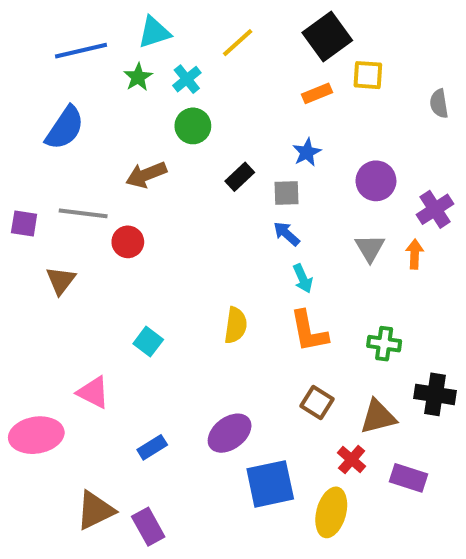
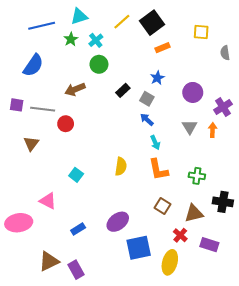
black square: (327, 36) -> (152, 23), moved
yellow square: (368, 75) -> (201, 32), moved
gray square: (286, 193) -> (147, 99), turned 32
purple square: (24, 224) -> (17, 105), moved

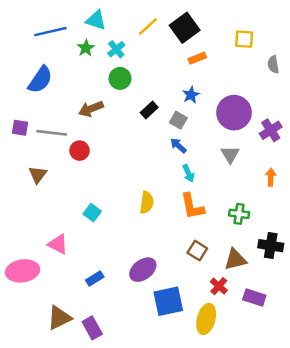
cyan triangle: (79, 16) -> (96, 20), turned 36
purple circle: (193, 92) -> (234, 113), size x1.4
orange arrow: (213, 130) -> (271, 177), moved

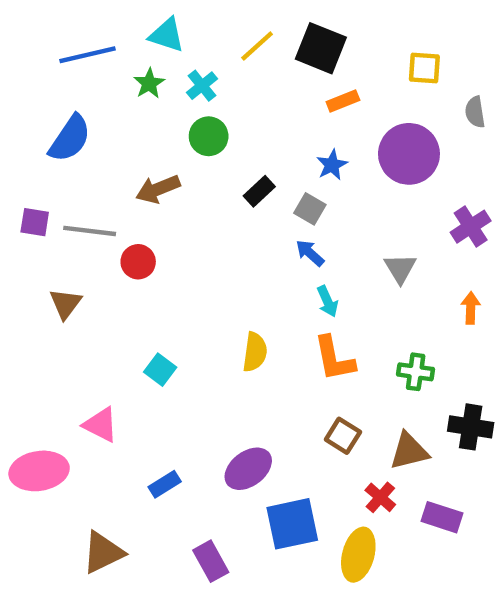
black square: (185, 28) -> (321, 48), turned -32
purple circle: (234, 113) -> (409, 154), moved
purple rectangle: (92, 328) -> (211, 561), moved

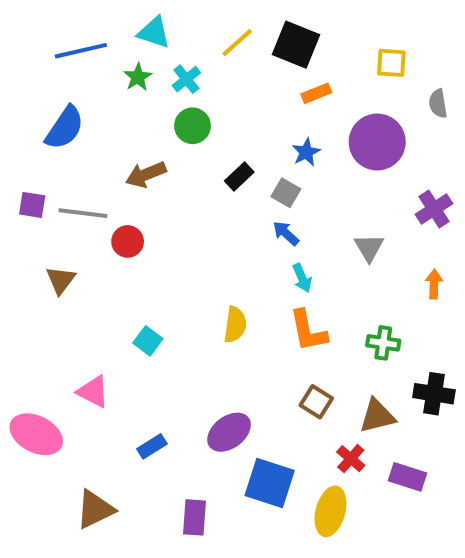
pink ellipse: (39, 471) -> (36, 434), turned 36
blue square: (292, 524) -> (270, 483), turned 30
purple rectangle: (211, 561) -> (195, 517), turned 33

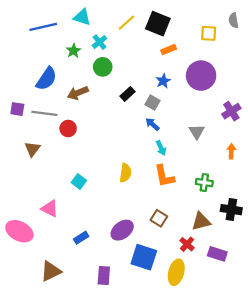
green star: (138, 77) -> (74, 51), moved
gray semicircle: (438, 103) -> (233, 20), moved
blue semicircle: (65, 128) -> (46, 79), moved
brown square: (316, 402) -> (159, 218), moved

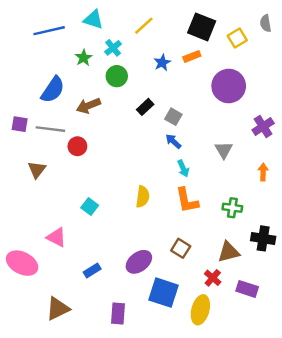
black square: (158, 24) -> (202, 27), moved
yellow square: (209, 33) -> (237, 38), turned -35
blue star: (163, 81) -> (162, 63), moved

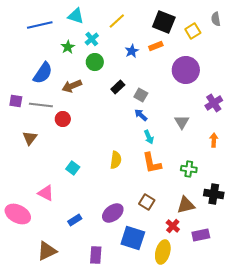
purple rectangle: (247, 289) -> (201, 235), turned -30

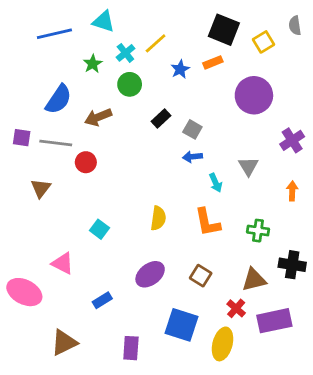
yellow line: (117, 21) -> (156, 43), moved
blue arrow: (141, 115) -> (192, 157), turned -48
cyan arrow: (149, 137) -> (216, 183), moved
purple ellipse: (113, 213) -> (150, 274), moved
purple rectangle: (201, 235) -> (274, 321), size x1.4

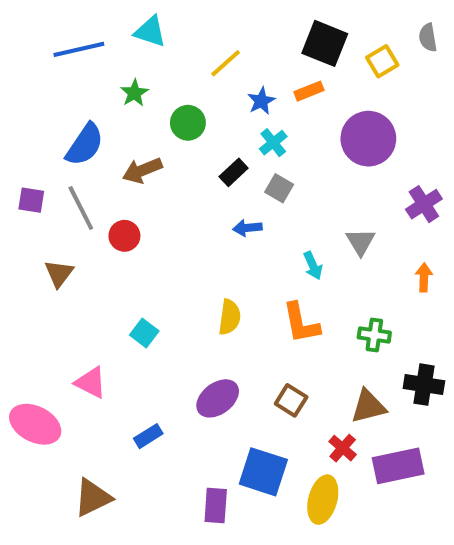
cyan cross: (125, 53) -> (273, 143), moved
gray line: (56, 143) -> (81, 208), turned 56
blue arrow: (192, 157) -> (247, 228), moved
purple rectangle: (131, 348) -> (216, 506), moved

